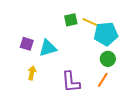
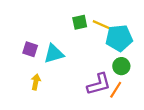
purple L-shape: (71, 82) -> (99, 84), moved, turned -100

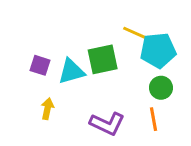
green square: (80, 22) -> (103, 59), moved, size x1.5
purple L-shape: (99, 84) -> (107, 124), moved, turned 40
orange line: (116, 90) -> (154, 119), turned -42

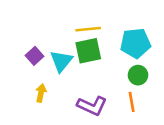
yellow line: (137, 34) -> (88, 29), moved, turned -30
purple square: (40, 65) -> (34, 56), turned 30
cyan triangle: (71, 71) -> (61, 61), turned -35

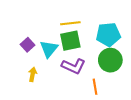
green circle: (138, 75) -> (110, 60), size x1.5
orange line: (132, 102) -> (95, 87), moved
purple L-shape: (92, 106) -> (73, 66), moved

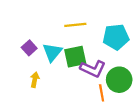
green square: (70, 41) -> (75, 57), moved
green circle: (110, 60) -> (119, 80), moved
purple L-shape: (73, 66) -> (93, 69), moved

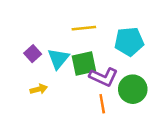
yellow arrow: (35, 80) -> (39, 89), turned 64
orange line: (102, 93) -> (102, 104), moved

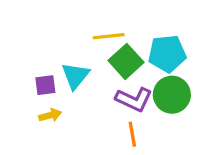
purple square: (33, 54) -> (45, 85), moved, turned 35
green square: (84, 64) -> (126, 61), moved, turned -30
green circle: (133, 89) -> (172, 95), moved

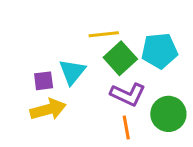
green circle: (172, 95) -> (168, 114), moved
yellow arrow: (50, 115) -> (48, 109), size x1.6

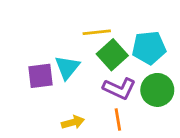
purple square: (44, 81) -> (40, 76), size x1.4
yellow arrow: (48, 109) -> (73, 122), moved, size x0.7
green circle: (168, 114) -> (157, 90), moved

